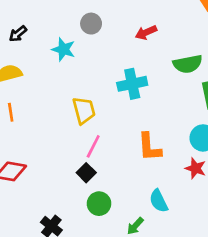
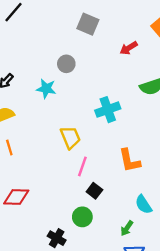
red arrow: (146, 32) -> (129, 48), moved
black square: (86, 173) -> (94, 191), moved
green circle: (99, 204) -> (82, 217), moved

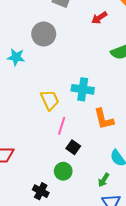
gray circle: (66, 64) -> (44, 34), size x1.5
cyan star: (46, 89) -> (16, 57), moved
cyan cross: (108, 110) -> (83, 89), moved, turned 30

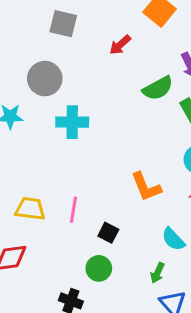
cyan cross: (83, 89) -> (72, 122), moved
yellow trapezoid: (50, 100) -> (30, 209), moved, turned -50
pink line: (62, 126) -> (74, 210), moved

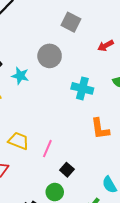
cyan cross: (72, 122) -> (82, 88), moved
orange L-shape: (146, 187) -> (100, 129), moved

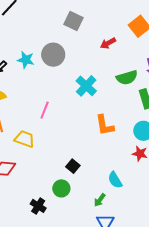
cyan star: (20, 76) -> (26, 60), moved
cyan cross: (82, 88) -> (86, 86), turned 30
pink line: (47, 149) -> (45, 110), moved

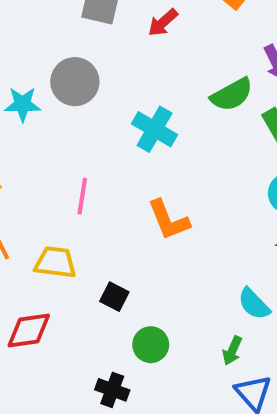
red arrow: (108, 43) -> (163, 23), moved
orange L-shape: (105, 125) -> (169, 220), moved
black square: (73, 166) -> (114, 297), moved

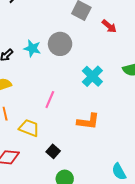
red arrow: (163, 23) -> (109, 26), turned -112
orange L-shape: (169, 220) -> (88, 121), turned -75

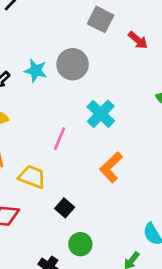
cyan cross: (92, 76) -> (101, 114), moved
orange L-shape: (88, 121) -> (111, 167), turned 130

